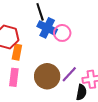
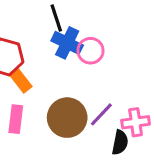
orange rectangle: (17, 52) -> (21, 80), turned -49

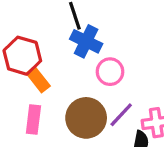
pink circle: (90, 51) -> (110, 72), moved

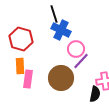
orange rectangle: (38, 80) -> (20, 66), moved, turned 35
purple line: (121, 115) -> (81, 61), moved

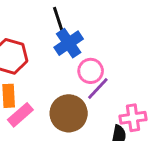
blue cross: (61, 30) -> (69, 43), turned 30
pink rectangle: (28, 79) -> (20, 115), turned 42

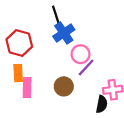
brown circle: (69, 113) -> (64, 86), size x0.7
pink rectangle: (20, 115) -> (27, 88), turned -48

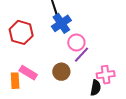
orange rectangle: (18, 73) -> (15, 81), moved
pink rectangle: (27, 88) -> (28, 73), turned -60

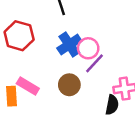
blue cross: (61, 23) -> (69, 45), moved

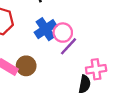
brown circle: (69, 85) -> (26, 66), moved

